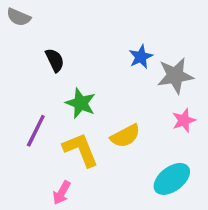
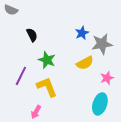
pink star: (184, 120) -> (107, 78), moved
yellow semicircle: (125, 136) -> (85, 63), moved
cyan ellipse: (172, 179) -> (100, 104), turned -35

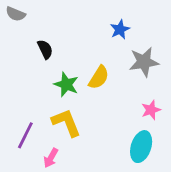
blue star: (82, 33) -> (120, 29), moved
yellow semicircle: (85, 63) -> (99, 77), moved, turned -30
purple line: (21, 76) -> (25, 135), moved

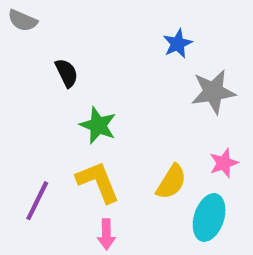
yellow semicircle: (99, 77) -> (171, 182), moved
pink arrow: (51, 158) -> (106, 234), moved, turned -30

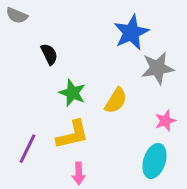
blue star: (178, 44) -> (131, 33), size x1.6
yellow L-shape: (98, 182) -> (72, 135), turned 99
yellow semicircle: (171, 182) -> (116, 101), moved

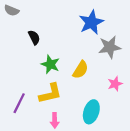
cyan ellipse: (154, 161) -> (91, 112), moved

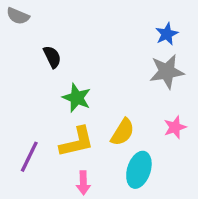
blue star: (91, 22) -> (167, 34), moved, size x0.6
yellow semicircle: (81, 70) -> (123, 132), moved

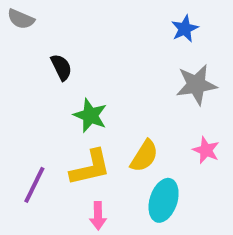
blue star: (167, 34) -> (185, 29), moved
pink star: (175, 127) -> (206, 150), turned -30

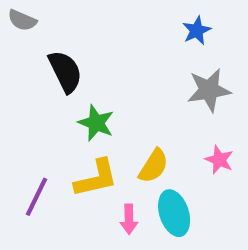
black semicircle: (61, 67) -> (65, 72), size x1.5
cyan ellipse: (164, 200) -> (174, 213), turned -36
pink arrow: (98, 216) -> (129, 219), moved

